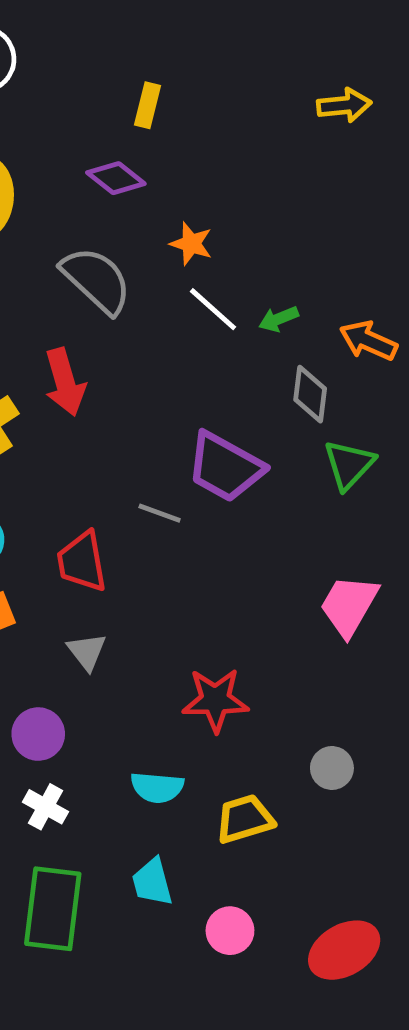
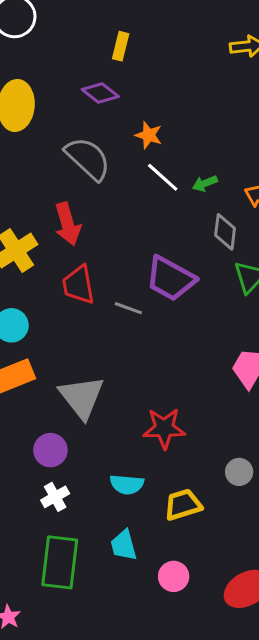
red trapezoid: (82, 562) -> (78, 285), moved
gray triangle: (87, 651) -> (82, 397), size x1.8
white cross: (45, 807) -> (55, 497), turned 32

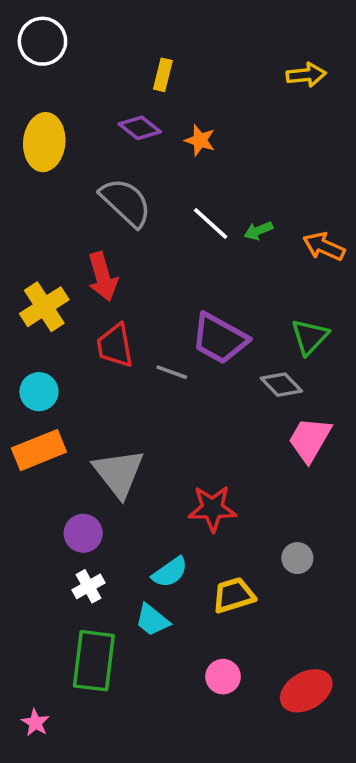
orange star: (149, 135) -> (200, 140), moved
gray diamond: (225, 232) -> (281, 385), moved, turned -51
cyan semicircle: (127, 484) -> (170, 572), turned -40
cyan trapezoid: (124, 545) -> (152, 620), moved, turned -36

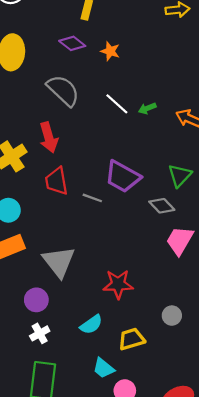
cyan trapezoid: (152, 620) -> (104, 368), moved

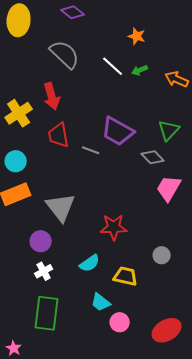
orange star: (110, 51) -> (137, 36), moved
yellow trapezoid: (132, 339) -> (126, 276), turned 30

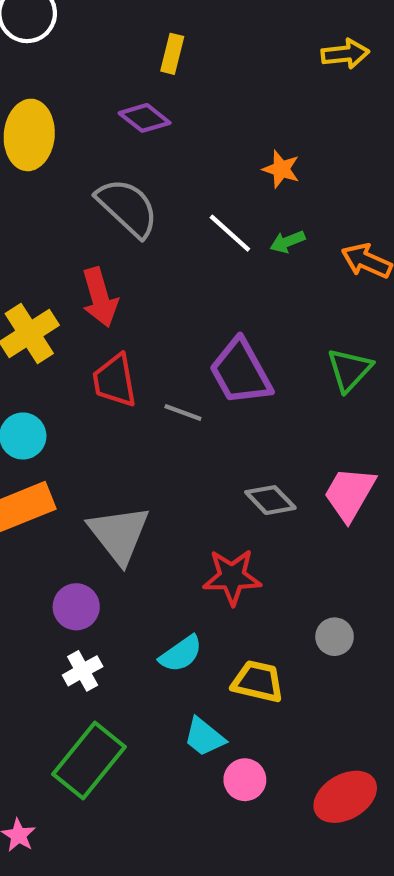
purple trapezoid: (118, 131) -> (241, 372), turned 32
gray diamond: (153, 157) -> (270, 500), moved
green rectangle: (47, 313) -> (89, 760), turned 32

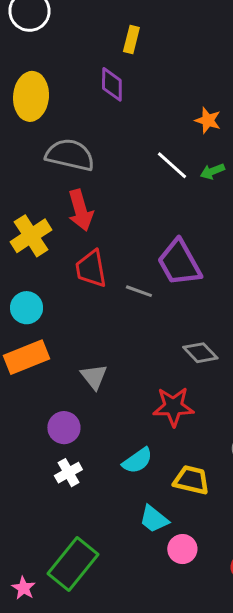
purple diamond: (145, 118) -> (112, 84), turned 52
gray semicircle: (127, 208) -> (70, 155), moved, turned -30
gray triangle: (119, 534) -> (94, 377), size x0.6
green rectangle: (89, 760) -> (73, 564), moved

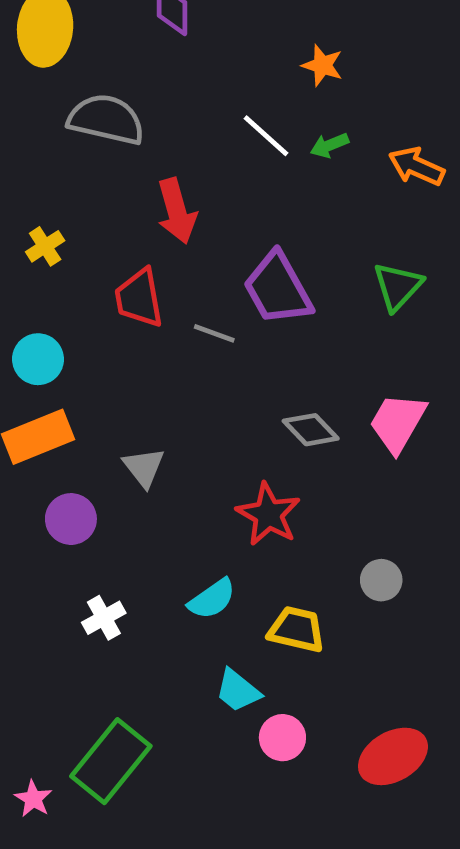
red arrow: (80, 210) -> (177, 211), moved
yellow cross: (31, 236) -> (45, 246), size x0.6
red star: (173, 407) -> (268, 514), turned 30
purple circle: (64, 428) -> (71, 519), moved

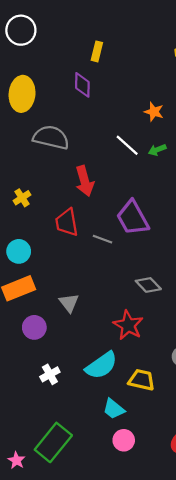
cyan semicircle: (212, 599) -> (101, 365), size x1.4
pink circle: (282, 738) -> (124, 440), moved

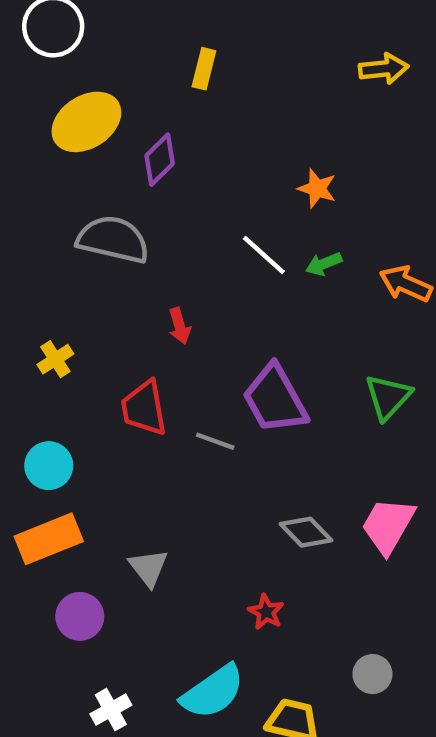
purple diamond: (82, 85) -> (160, 160), moved, turned 45
yellow ellipse: (22, 94) -> (86, 122), moved, turned 52
red arrow: (85, 181) -> (180, 326), size x0.6
red star: (128, 325) -> (266, 612), size x0.6

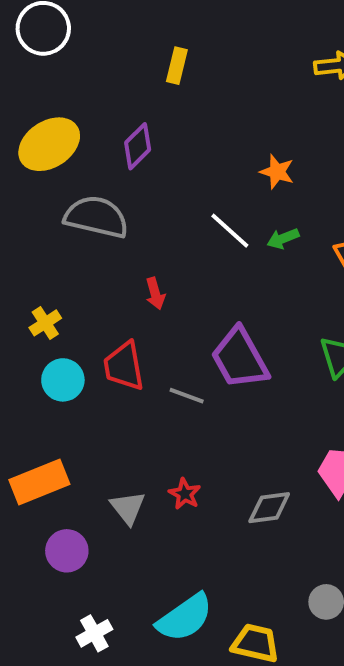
yellow ellipse: (86, 122) -> (49, 144), moved
cyan circle: (49, 466) -> (63, 380), moved
gray diamond: (306, 532) -> (269, 508), moved, turned -54
red star: (266, 612) -> (185, 494), moved

